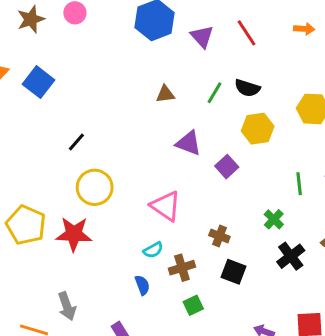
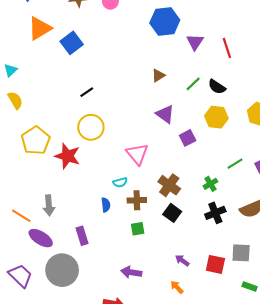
brown triangle: (165, 94) -> (158, 75), turned -40
green line: (299, 184) -> (235, 164), turned 49
brown cross: (219, 236) -> (169, 185), size x1.5

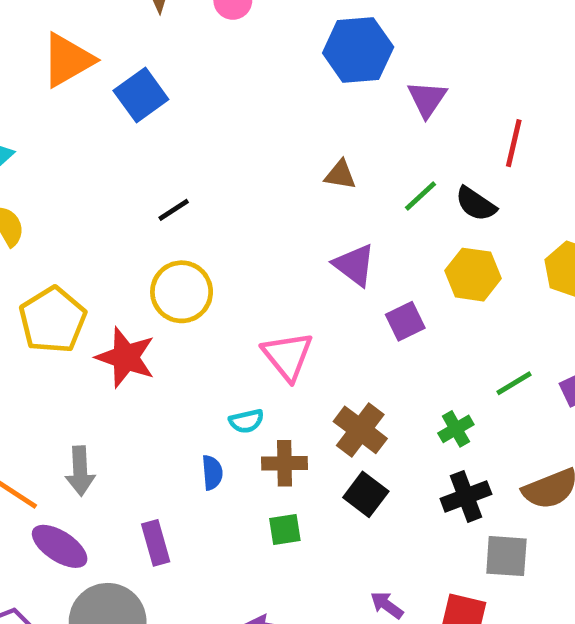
red line: (227, 48) -> (514, 143), moved, turned 30
brown triangle: (158, 75) -> (340, 175), turned 40
gray square: (241, 253) -> (506, 556), moved

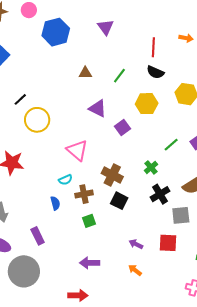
blue hexagon: (358, 50) -> (56, 32), moved
purple triangle: (427, 99) -> (106, 27), moved
black semicircle: (476, 204) -> (155, 72), moved
yellow circle: (182, 292) -> (37, 120), moved

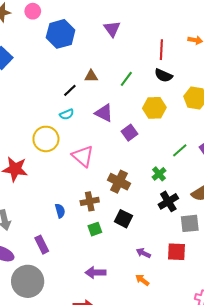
black line: (20, 99) -> (70, 90), moved
yellow circle: (37, 120) -> (46, 139), moved
cyan semicircle: (65, 180) -> (67, 114), moved
black square: (119, 201) -> (123, 219), moved

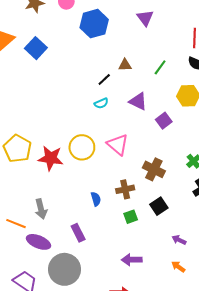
yellow circle: (46, 139) -> (82, 147), moved
black square: (123, 219) -> (159, 206), turned 30

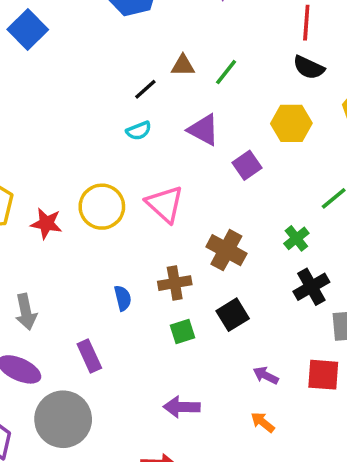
green line: (160, 67) -> (226, 72), moved
red star: (51, 158) -> (46, 223), size x0.7

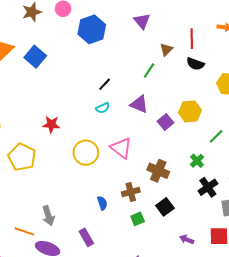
brown triangle: (183, 65) -> (166, 49), moved, turned -40
yellow hexagon: (291, 123) -> (190, 111), moved
red star: (46, 223) -> (51, 124), moved

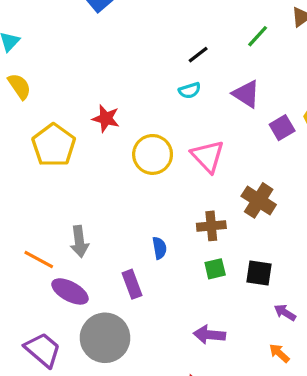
green line: (149, 71) -> (258, 36), moved
red star: (51, 124) -> (106, 118), moved
blue semicircle: (102, 203) -> (159, 248), moved
black square: (165, 207) -> (259, 273), moved, turned 36

